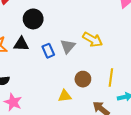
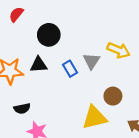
yellow triangle: (65, 96) -> (94, 118), size x1.6

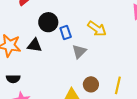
yellow arrow: (118, 50) -> (97, 29), moved
blue rectangle: (70, 69) -> (66, 32), moved

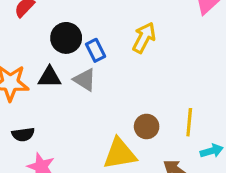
yellow arrow: (97, 29) -> (144, 38), turned -90
gray triangle: (79, 52) -> (85, 80), moved, turned -35

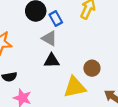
black triangle: (50, 77) -> (52, 61), moved

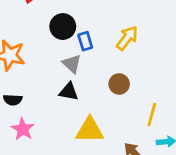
brown circle: (92, 68) -> (119, 84), moved

